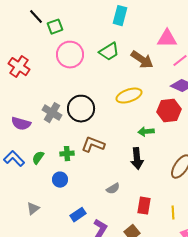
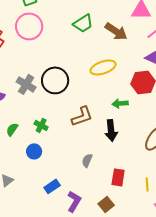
pink circle: (70, 55) -> (29, 26), moved
brown L-shape: (93, 145) -> (82, 116), moved, turned 140
green cross: (67, 154) -> (41, 125), turned 32
gray semicircle: (113, 189) -> (87, 160), turned 144

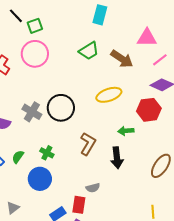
brown L-shape: (82, 116) -> (88, 144), turned -40
blue circle: (34, 151) -> (40, 179), size x1.5
gray semicircle: (87, 160) -> (93, 188), turned -128
red rectangle: (118, 177) -> (79, 205), moved

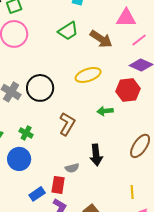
black arrow: (117, 158) -> (96, 155), moved

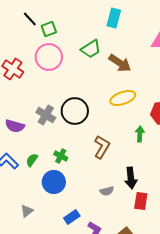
green trapezoid: (68, 31) -> (91, 49), moved
brown arrow: (101, 39) -> (120, 63), moved
green arrow: (105, 111) -> (140, 134), turned 98
red rectangle: (58, 185) -> (141, 201), moved

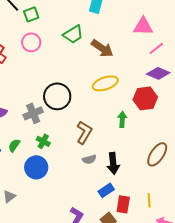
pink circle: (49, 57) -> (31, 42), size x0.7
gray cross: (46, 115) -> (33, 113), moved, turned 36
gray semicircle: (107, 191) -> (89, 159), moved
red rectangle: (141, 201) -> (123, 204), moved
blue rectangle: (72, 217) -> (106, 190), moved

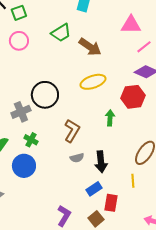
yellow line: (149, 200) -> (133, 181), moved

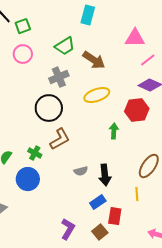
gray cross: (21, 112) -> (59, 77), moved
brown L-shape: (72, 131) -> (60, 139), moved, turned 30

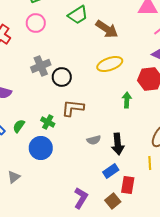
gray cross: (59, 77) -> (41, 66), moved
black circle: (49, 108) -> (62, 77), size x0.7
brown L-shape: (60, 139) -> (73, 108), turned -145

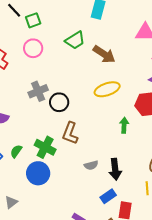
brown L-shape: (73, 108) -> (70, 133), turned -75
green cross: (48, 122) -> (45, 147), size x1.5

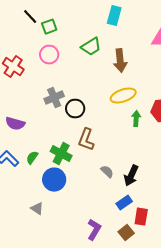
brown arrow: (104, 54) -> (120, 61), turned 50
green arrow: (124, 125) -> (136, 119), moved
gray semicircle: (91, 165) -> (107, 172), turned -120
black arrow: (115, 169) -> (131, 176), turned 30
gray triangle: (11, 202) -> (37, 209), moved, turned -48

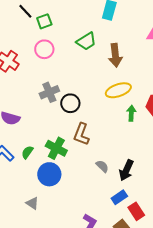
red rectangle: (141, 217) -> (136, 211), turned -42

